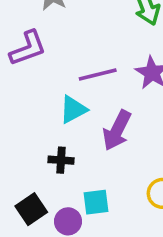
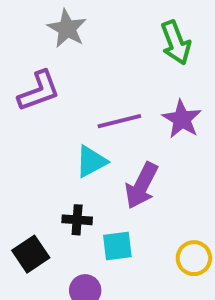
cyan square: (96, 202) -> (117, 246), moved
black square: (31, 209) -> (31, 254), moved

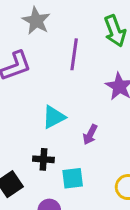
purple line: (119, 121) -> (74, 54), moved, turned -68
purple arrow: (142, 186) -> (90, 135), size x0.6

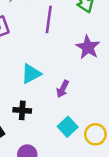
cyan square: (73, 178) -> (68, 127), moved, turned -36

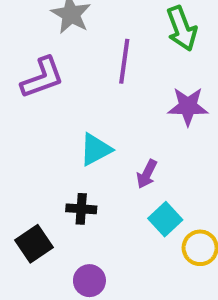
purple star: (88, 47) -> (188, 106), turned -30
cyan square: (68, 127) -> (165, 219), moved

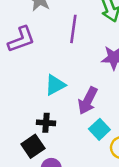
purple arrow: (147, 174) -> (88, 101), size x1.5
black square: (34, 244) -> (33, 146), moved

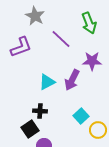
purple line: (73, 29) -> (61, 39), turned -55
purple arrow: (88, 101) -> (72, 80), moved

